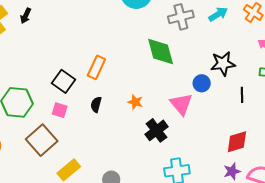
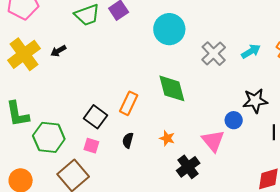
black arrow: (26, 16) -> (58, 51), turned 35
gray cross: (181, 17) -> (214, 54), turned -30
green diamond: (161, 52) -> (172, 88), moved

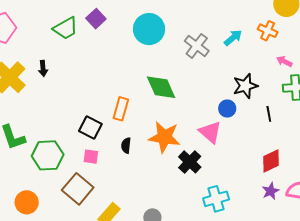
black arrow: (58, 51) -> (43, 68), turned -56
orange star: (167, 138) -> (164, 137), size x2.0

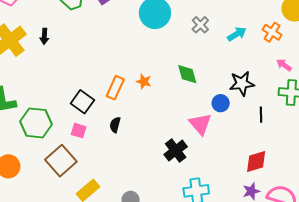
gray cross: (197, 46) -> (200, 25), moved, size x0.7
green diamond: (161, 87) -> (187, 74), moved, size x0.7
orange star: (164, 137) -> (144, 81), moved, size x0.5

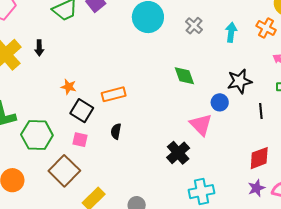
cyan arrow: (237, 34) -> (231, 32), turned -48
orange star: (144, 81) -> (69, 87), moved
orange rectangle: (115, 88) -> (114, 94), turned 55

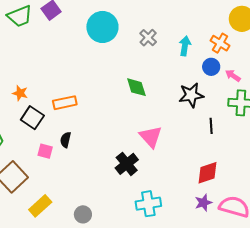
blue circle: (220, 102) -> (211, 67), moved
pink square: (80, 140) -> (45, 151), moved

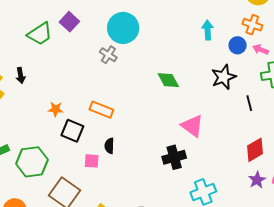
gray cross: (148, 38) -> (108, 55), moved
orange cross: (220, 43) -> (252, 25), moved
orange rectangle: (65, 103) -> (101, 110), turned 45
black cross: (127, 164) -> (174, 157), turned 35

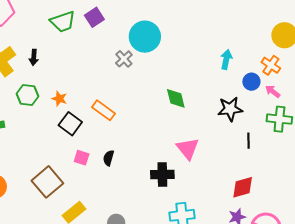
black semicircle: (109, 146) -> (109, 158), moved
green hexagon: (32, 162) -> (28, 95), moved, size x0.7

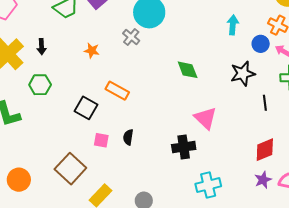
orange star: (59, 99) -> (92, 51), moved

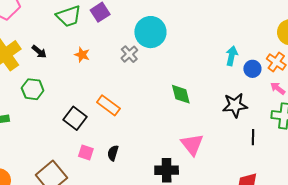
blue circle: (261, 44) -> (252, 69), moved
black arrow: (42, 47) -> (39, 52), turned -56
orange star: (92, 51) -> (82, 55), moved

